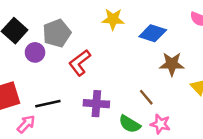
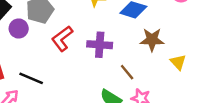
black line: (48, 104) -> (31, 78), turned 35
purple cross: (96, 104) -> (100, 45), moved

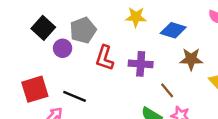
red L-shape: (62, 38) -> (105, 58), turned -35

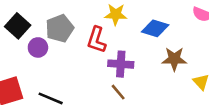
red L-shape: (105, 58) -> (97, 40), moved
brown line: (167, 90) -> (118, 92), moved

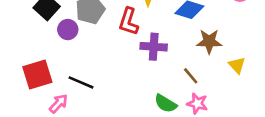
brown line: (118, 92) -> (191, 76), moved

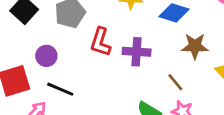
red L-shape: (129, 22) -> (100, 42), moved
purple circle: (68, 30) -> (46, 56), moved

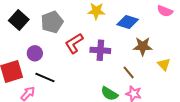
red L-shape: (100, 42) -> (74, 43), turned 40

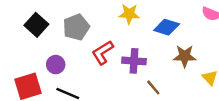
brown line: (129, 72) -> (153, 87), moved

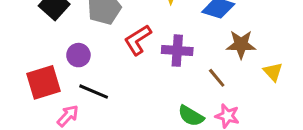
brown line: (153, 87) -> (217, 78), moved

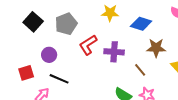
red square: (43, 82) -> (26, 73), size x0.7

